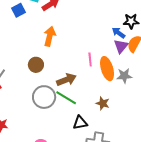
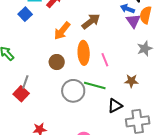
orange arrow: (50, 36) -> (62, 31), turned -138
pink line: (90, 59) -> (105, 60), moved
orange ellipse: (107, 69) -> (84, 53), moved, turned 30
brown arrow: (66, 80) -> (91, 21), moved

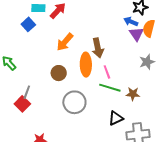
brown arrow: (91, 21) -> (98, 48), moved, turned 114
green line: (95, 86) -> (110, 88), moved

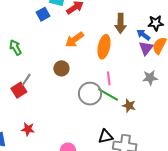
brown arrow: (98, 48) -> (121, 23), moved
orange ellipse: (86, 65) -> (104, 47), moved
gray circle: (74, 102) -> (90, 94), moved
black triangle: (116, 118) -> (106, 136), moved

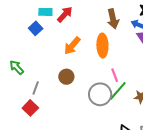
gray line: (26, 80) -> (36, 88), moved
green line: (108, 94) -> (118, 91), turned -65

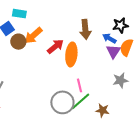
red arrow: (65, 14) -> (55, 46), moved
orange arrow: (72, 46) -> (33, 36), moved
brown circle: (66, 77) -> (18, 42), moved

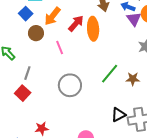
brown circle: (18, 42) -> (36, 33), moved
pink line: (79, 85) -> (60, 47), moved
gray circle: (62, 102) -> (70, 85), moved

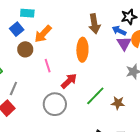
red arrow: (76, 23) -> (69, 81), moved

